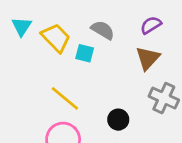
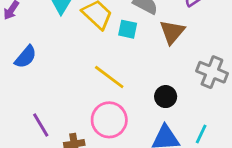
brown triangle: (148, 58) -> (172, 32), moved

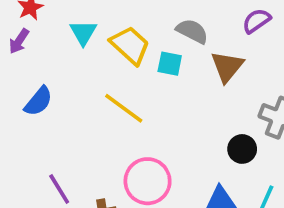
yellow line: (109, 77) -> (124, 108), moved
black circle: (166, 97) -> (242, 149), moved

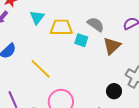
yellow trapezoid: (130, 45) -> (61, 27), turned -50
yellow line: (124, 108) -> (41, 69), moved

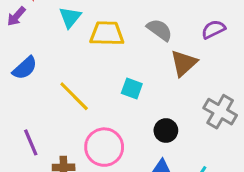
cyan square: (81, 40) -> (132, 88), moved
black circle: (114, 91) -> (166, 131), moved

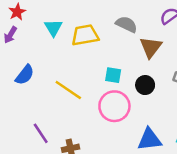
black circle: (166, 131) -> (145, 85), moved
pink circle: (104, 147) -> (114, 106), moved

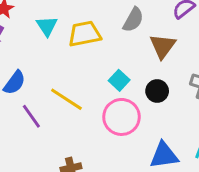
gray semicircle: (126, 24) -> (133, 20), turned 95
cyan square: (113, 75) -> (119, 80), turned 35
purple line: (41, 133) -> (31, 116), moved

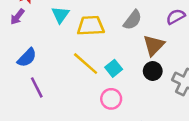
black circle: (157, 91) -> (153, 71), moved
yellow line: (66, 99) -> (86, 64), moved
pink circle: (122, 117) -> (111, 99), size x0.7

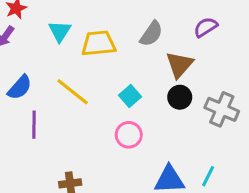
yellow line: (86, 64) -> (73, 92), moved
purple line: (37, 87) -> (34, 125), turned 30

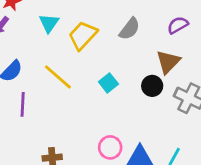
yellow trapezoid: (99, 43) -> (83, 35), turned -44
brown triangle: (179, 65) -> (168, 62), moved
pink circle: (129, 135) -> (110, 147), moved

